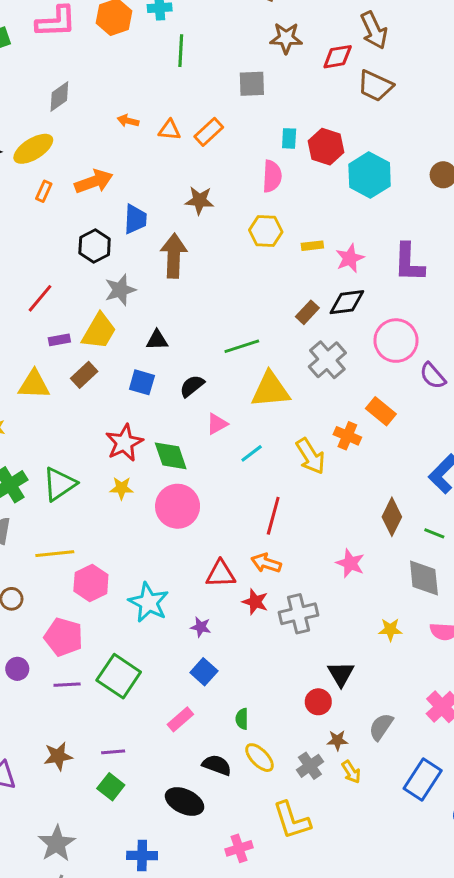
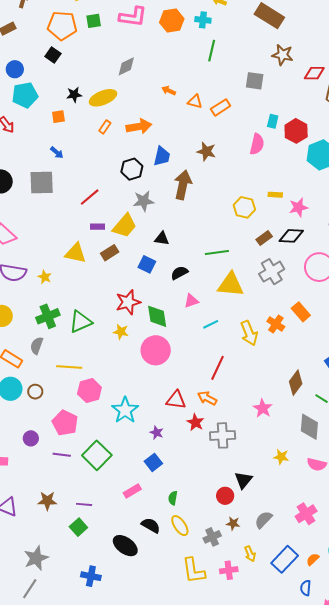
yellow hexagon: (266, 231) -> (244, 207), moved
yellow arrow: (351, 772) -> (250, 554), moved
pink cross: (239, 848) -> (229, 570), moved

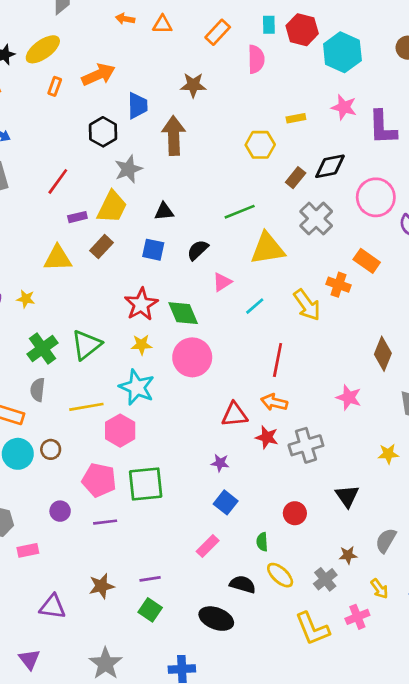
orange rectangle: (221, 107) -> (218, 32), moved
pink star: (298, 207) -> (344, 107), moved, turned -30
cyan star: (125, 410) -> (137, 387), moved
green square: (97, 455) -> (146, 484), moved, turned -36
red circle: (225, 496) -> (295, 513), moved

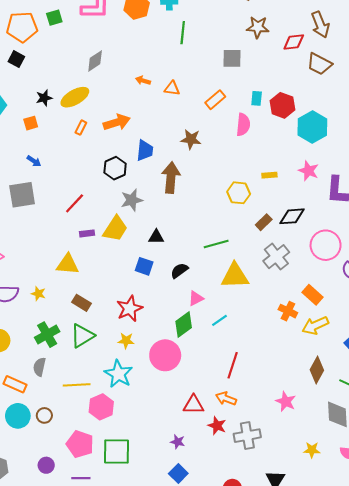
brown rectangle: (101, 247) -> (81, 303), moved, turned 72
yellow arrow: (307, 305) -> (315, 325), moved, turned 95
green diamond: (183, 313) -> (184, 325), moved, turned 70

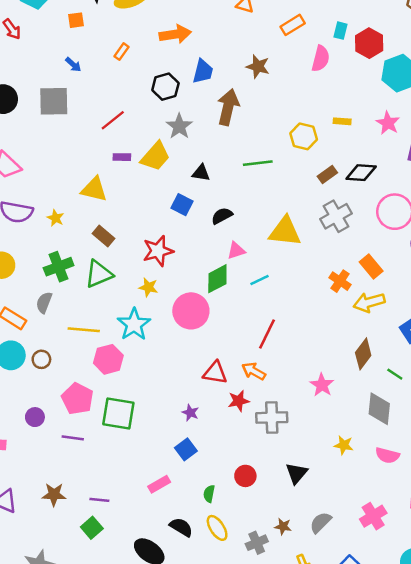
orange rectangle: (81, 128) -> (122, 52), moved
gray star: (132, 200) -> (179, 126), turned -30
green line: (216, 244) -> (258, 163), moved
red star: (217, 426) -> (239, 401), turned 30

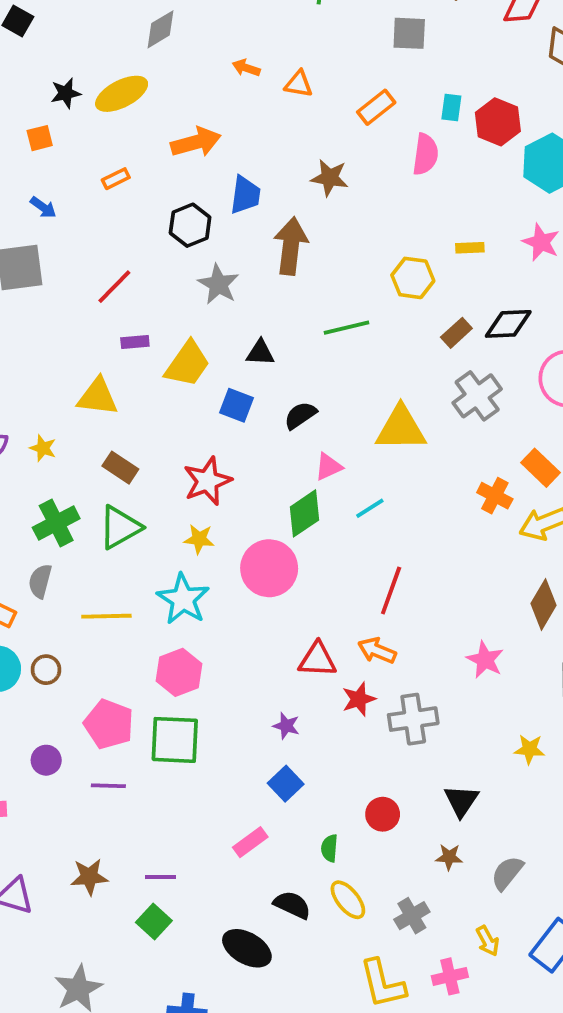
orange rectangle: (122, 52) -> (116, 179), turned 35
yellow trapezoid: (155, 156) -> (187, 364), moved
pink hexagon: (108, 359) -> (179, 672), moved
brown star: (283, 526) -> (449, 857), moved

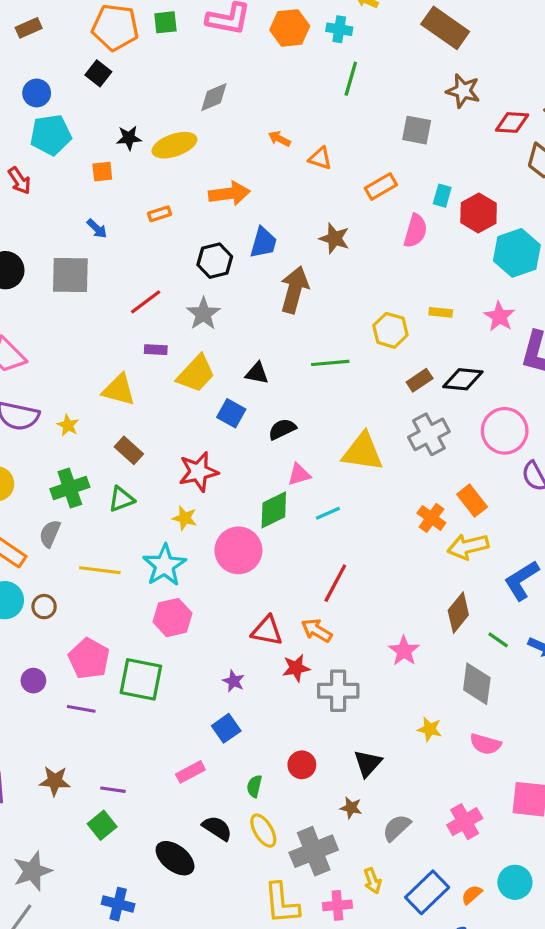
gray star: (218, 284) -> (203, 314), moved
green triangle: (120, 527) -> (121, 499), size x0.7
pink hexagon: (179, 672) -> (173, 618), moved
gray cross: (412, 916) -> (314, 851), size x1.6

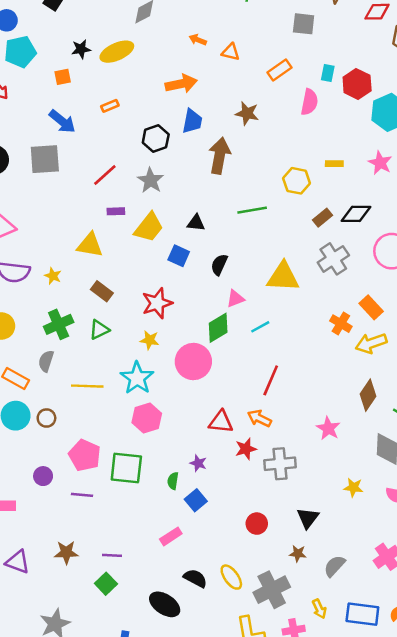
orange arrow: (229, 194) -> (181, 84), moved
blue arrow: (97, 229) -> (62, 121), size x1.6
black semicircle: (282, 429) -> (219, 265), turned -35
green semicircle: (254, 786) -> (173, 481), moved
blue rectangle: (427, 892) -> (362, 614), turned 56

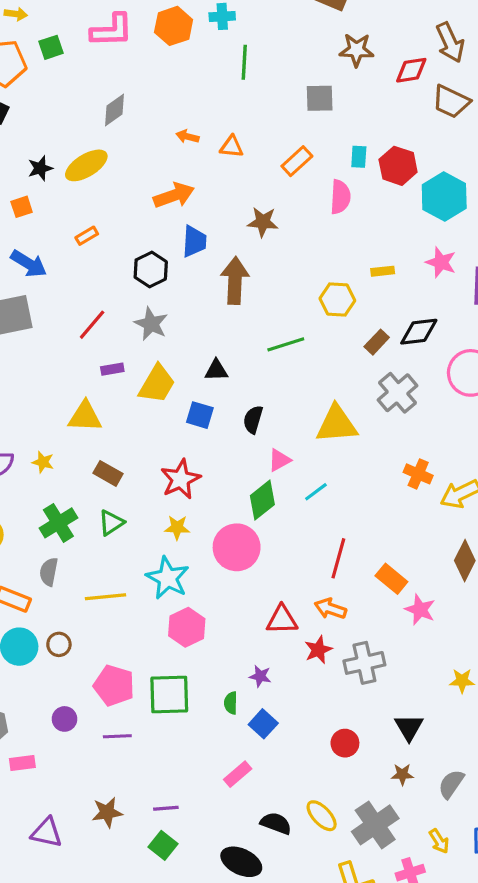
orange rectangle: (371, 307) -> (391, 579), moved

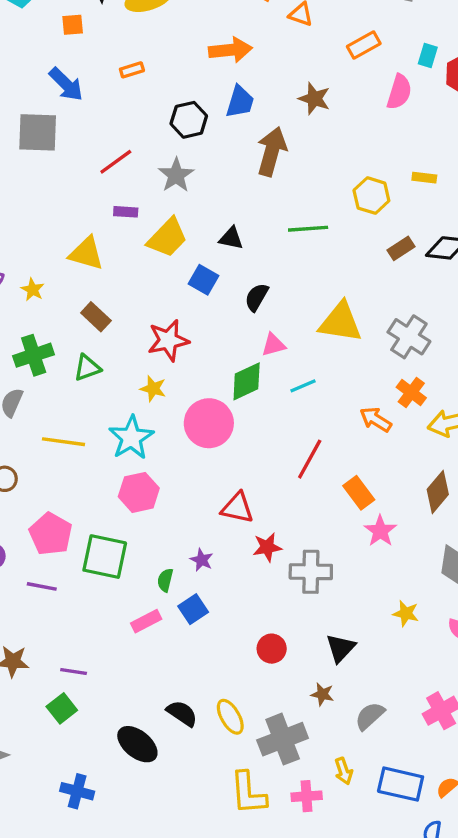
gray cross: (398, 393) -> (409, 337), moved, turned -30
orange arrow: (330, 609) -> (376, 419), moved
pink rectangle: (238, 774) -> (146, 621), moved

